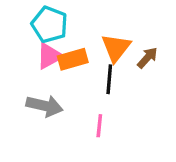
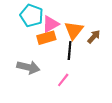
pink triangle: (50, 56) -> (51, 24), moved
pink line: (99, 126) -> (63, 80), turned 32

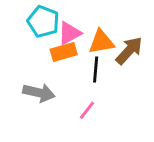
orange triangle: (74, 30) -> (101, 42), turned 42
brown arrow: (94, 37) -> (129, 51), size x1.5

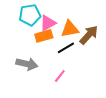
cyan pentagon: (43, 21) -> (30, 15), turned -30
black line: (96, 69) -> (66, 48), turned 54

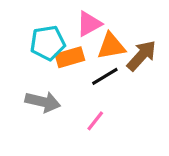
cyan pentagon: (30, 15) -> (48, 43), moved
pink triangle: (48, 23) -> (89, 24), moved

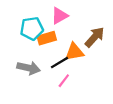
orange triangle: (111, 46) -> (74, 52), moved
black line: (105, 76) -> (60, 63), moved

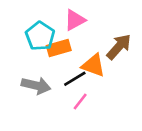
cyan pentagon: (32, 28) -> (40, 36), turned -30
orange triangle: (74, 52) -> (93, 65), turned 30

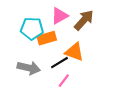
cyan pentagon: (40, 36) -> (32, 29), turned -30
brown arrow: (119, 47) -> (84, 20), moved

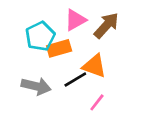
cyan pentagon: (32, 29) -> (40, 36), turned -30
pink line: (64, 81) -> (97, 102), moved

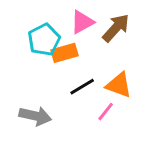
orange triangle: (94, 66) -> (119, 85), moved
gray arrow: (36, 86) -> (35, 116), moved

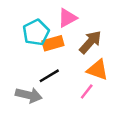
brown arrow: (116, 28) -> (90, 42), moved
black line: (82, 87) -> (49, 76), moved

